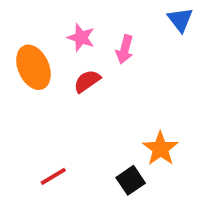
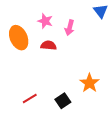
red semicircle: (87, 81) -> (49, 45), turned 40
black square: (131, 180) -> (63, 101), moved

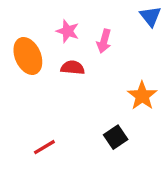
orange star: (89, 83) -> (142, 96), moved
black square: (63, 101) -> (116, 137), moved

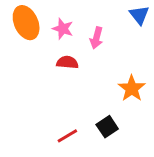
orange ellipse: (28, 56) -> (26, 23), moved
red line: (44, 147) -> (67, 136), moved

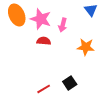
pink star: (63, 29) -> (41, 19), size x1.5
orange star: (132, 88) -> (86, 47), moved, turned -30

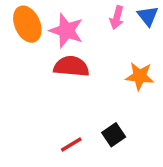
pink arrow: (63, 25) -> (117, 18), moved
red semicircle: (44, 41) -> (71, 66), size x1.5

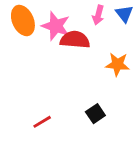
red semicircle: (71, 66) -> (75, 40), moved
red line: (71, 145) -> (42, 122), moved

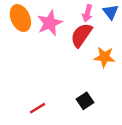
pink star: (56, 26) -> (50, 23), turned 30
red semicircle: (75, 40) -> (81, 35), moved, turned -60

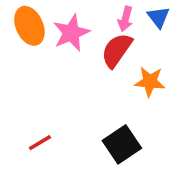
black square: (85, 101) -> (122, 144), size x1.5
red line: (38, 108) -> (40, 143), moved

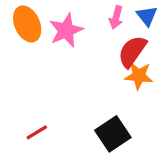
red semicircle: (117, 50) -> (132, 51), moved

